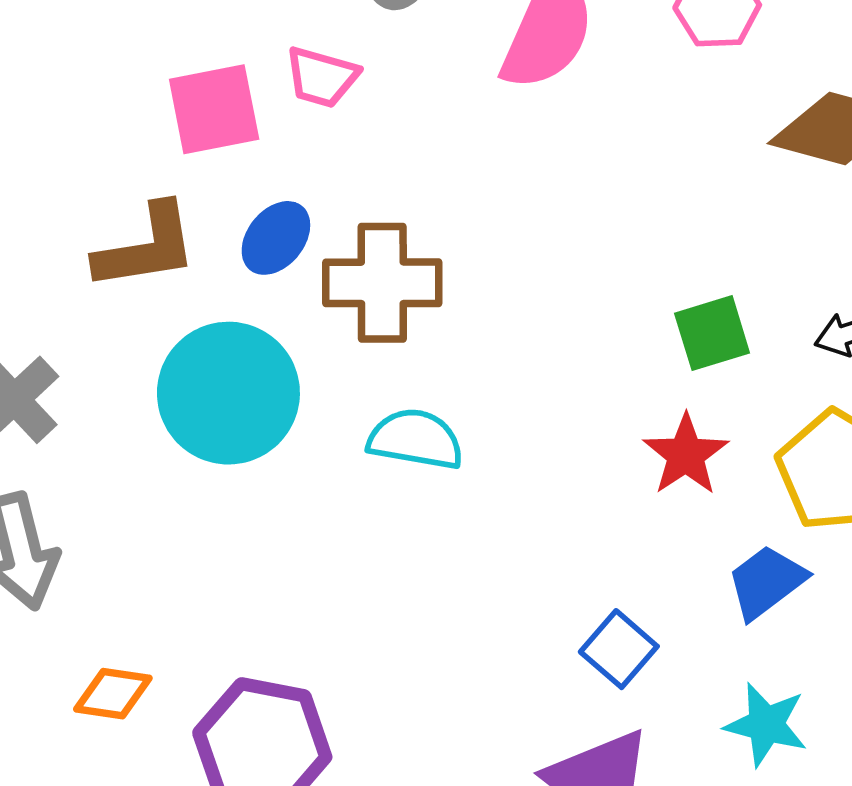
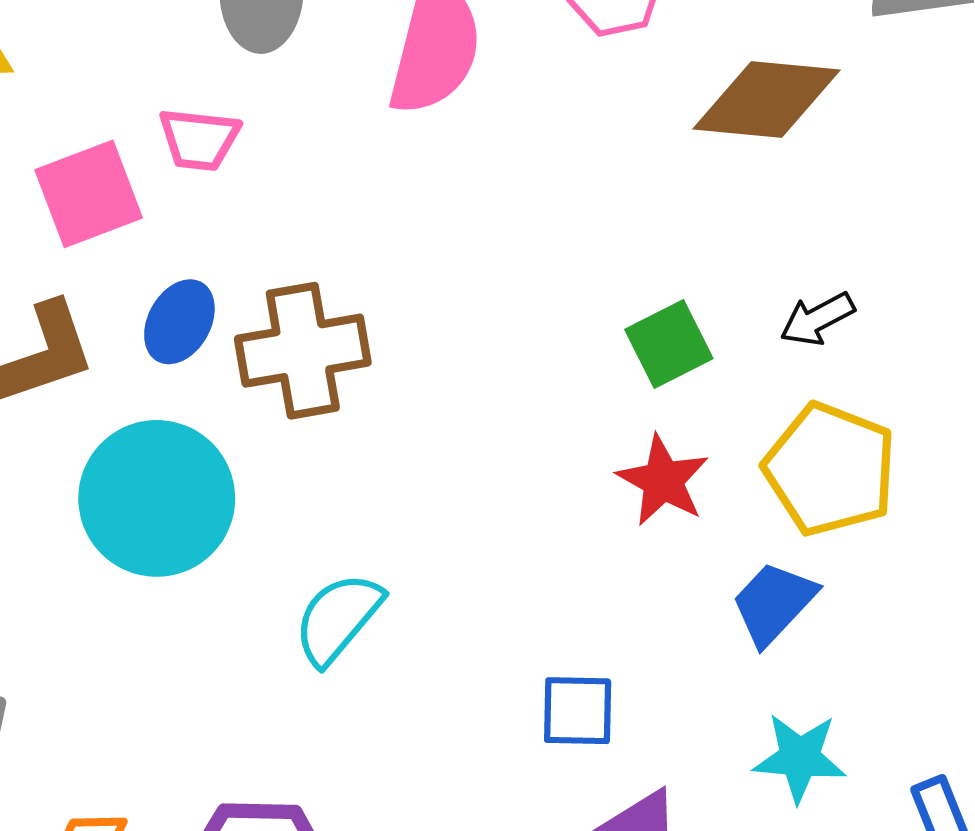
cyan semicircle: (416, 439) -> (338, 618), moved, turned -50
blue square: (619, 649) -> (578, 711), moved, turned -30

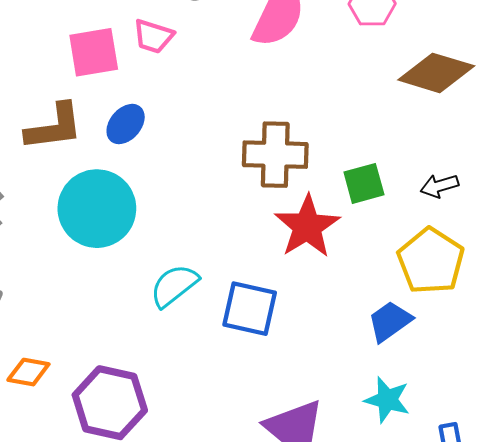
brown cross: (303, 351) -> (275, 155), moved
red star: (663, 481) -> (307, 226), moved, size x1.4
blue square: (578, 711) -> (250, 309), moved, size x1.4

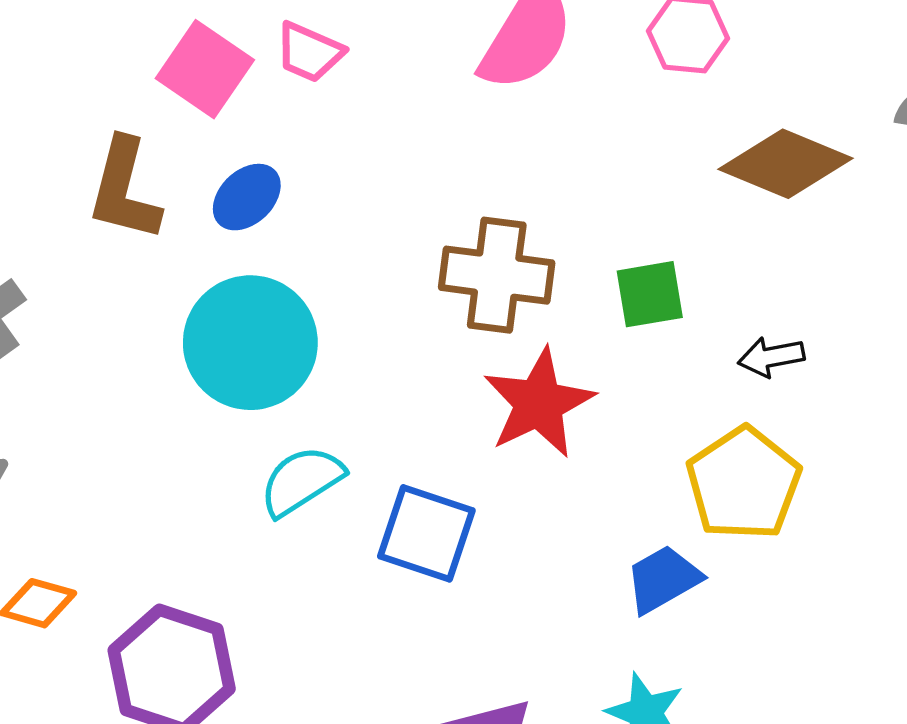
pink square: (94, 52) -> (205, 69), turned 38
brown L-shape: (54, 127) -> (124, 190), turned 106
green square: (364, 183) -> (650, 294), moved
cyan circle: (97, 209) -> (250, 343), moved

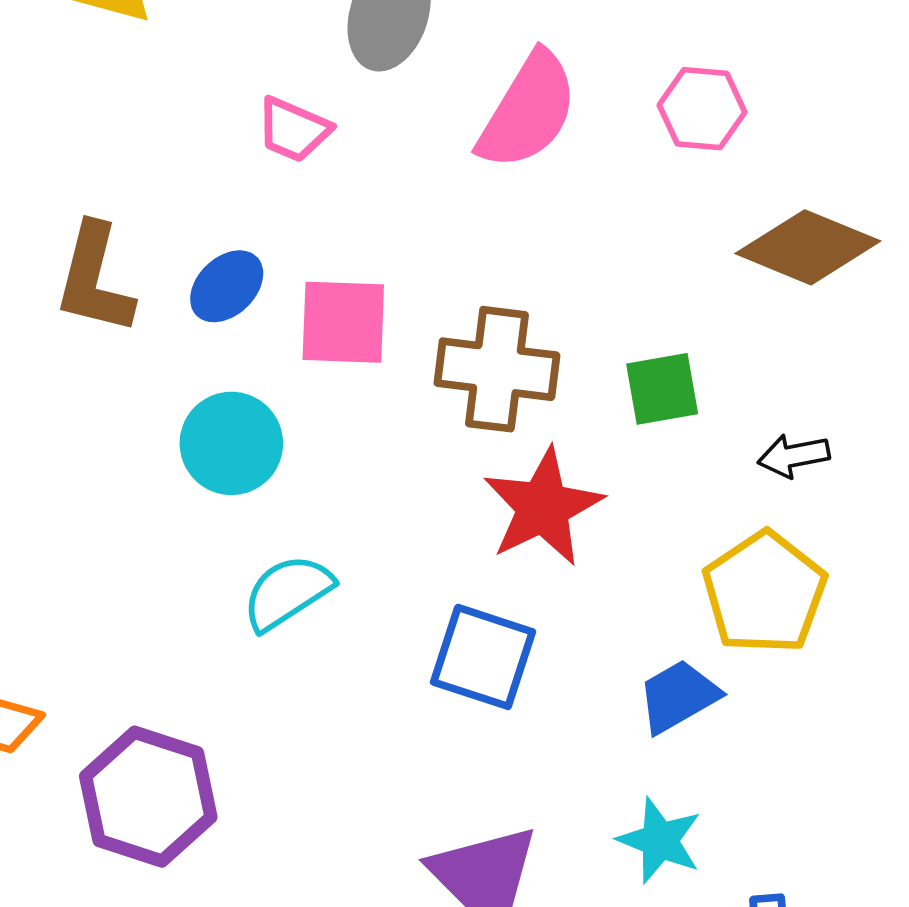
pink square: (205, 69) -> (343, 322), moved, turned -32
cyan circle: (250, 343) -> (231, 443), size x0.7
blue square: (426, 533) -> (483, 657), moved

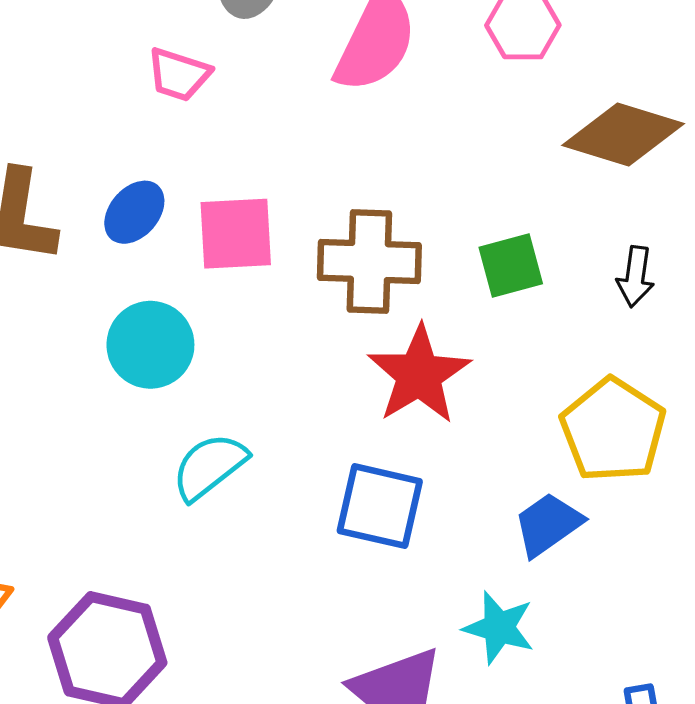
black arrow: (794, 456) -> (635, 277), moved, turned -66
cyan star: (660, 840) -> (499, 628), moved

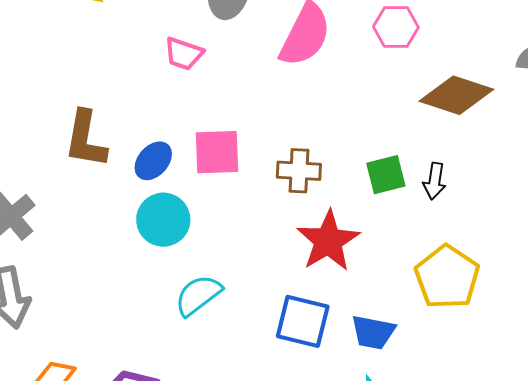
blue ellipse: (134, 212) -> (153, 161), moved
brown cross: (369, 262) -> (299, 171), size x0.7
black arrow: (635, 277) -> (435, 181), moved
blue trapezoid: (548, 524) -> (373, 332), moved, turned -135

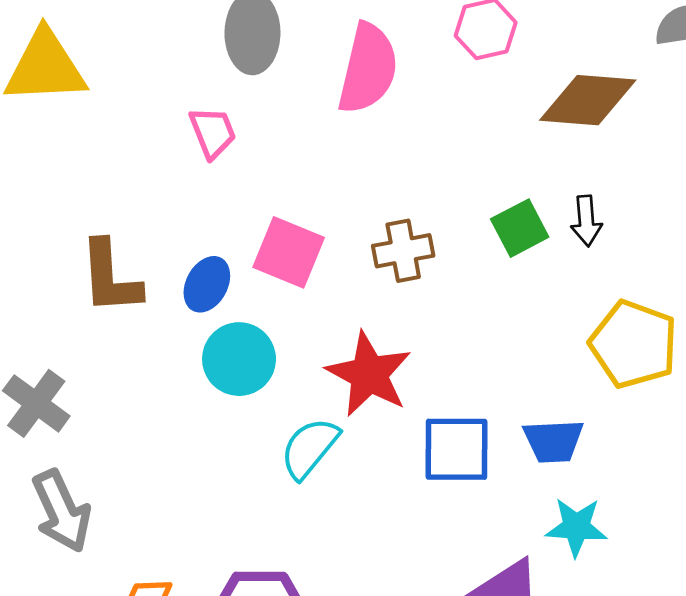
pink trapezoid: (184, 54) -> (213, 132), turned -117
pink square: (217, 152) -> (289, 252), turned 38
red star: (328, 241) -> (369, 374), moved

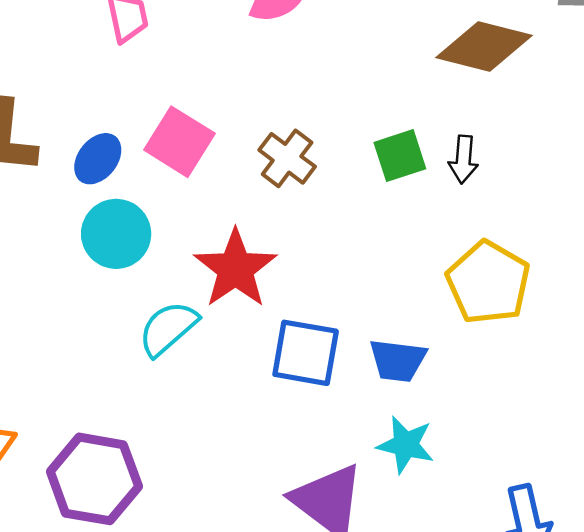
brown cross: (403, 251) -> (287, 158), turned 38

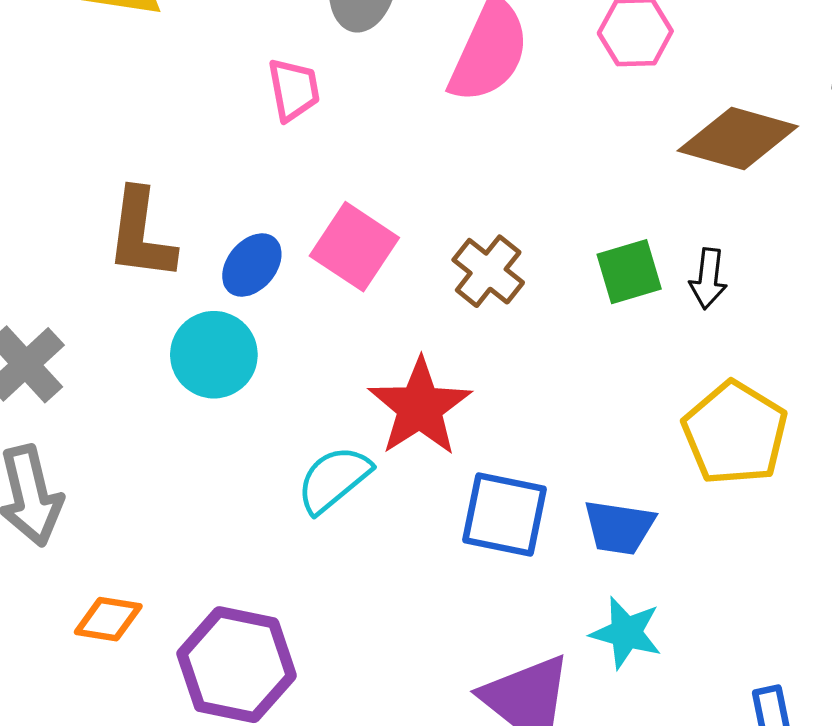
cyan circle: (116, 234) -> (214, 355), moved

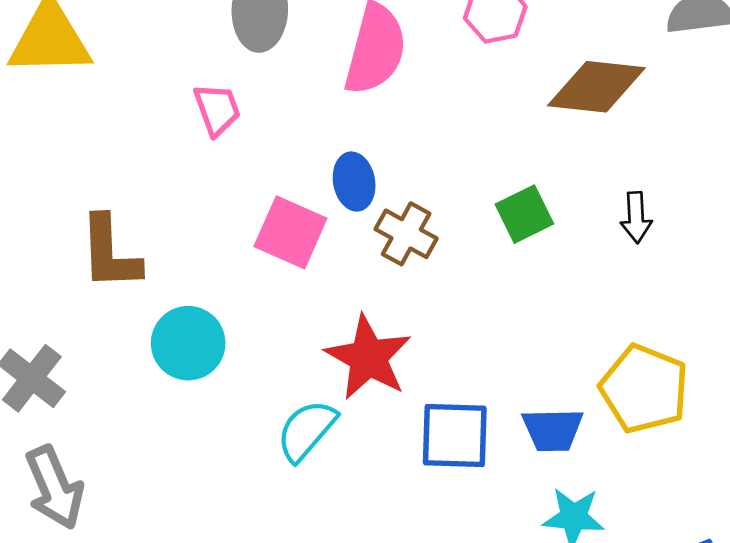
blue ellipse: (252, 265) -> (354, 182), moved, turned -40
black arrow: (708, 279) -> (636, 217), moved
yellow pentagon: (735, 433) -> (644, 389), moved

